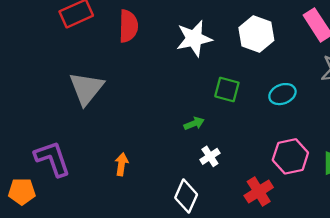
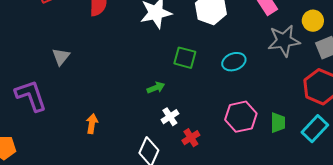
gray triangle: (86, 88) -> (61, 57), size x0.6
purple L-shape: (52, 159) -> (31, 96), moved
red cross: (259, 192) -> (191, 138), moved, size x0.7

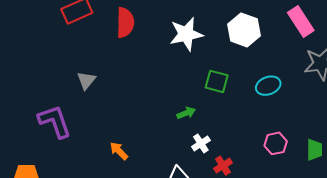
pink hexagon: (241, 117) -> (276, 143), size x0.7
orange arrow: (92, 124) -> (119, 151), turned -54

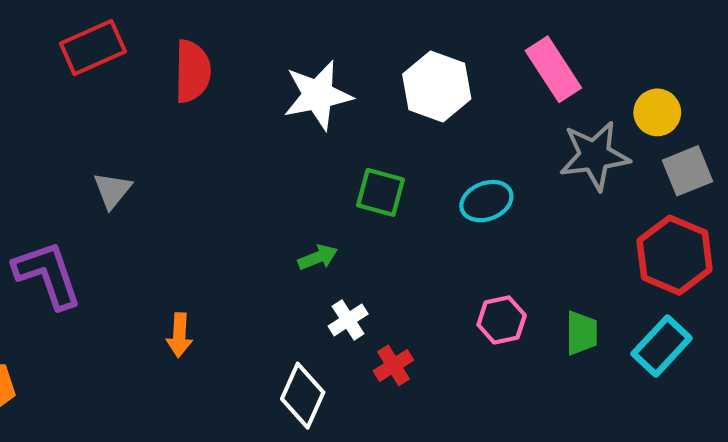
orange arrow: (119, 151) -> (179, 335), turned -132

